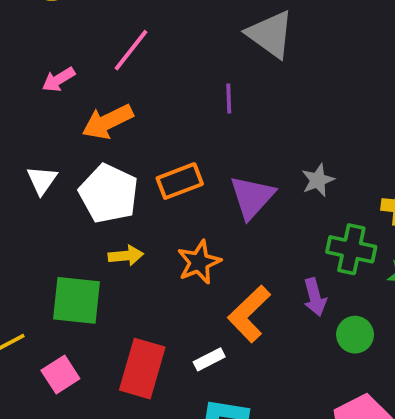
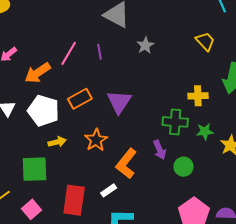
pink line: (131, 50) -> (69, 53), moved
gray star: (318, 180) -> (145, 45), moved

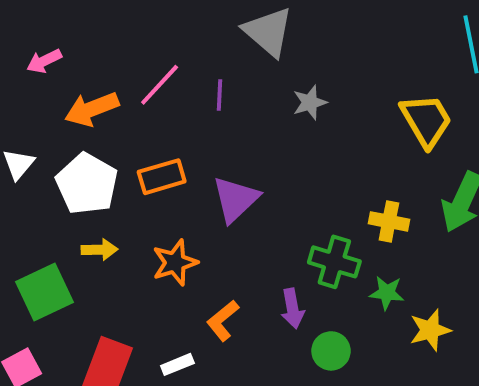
yellow trapezoid: (205, 41) -> (426, 120), size x1.4
orange L-shape: (126, 164) -> (223, 320), size x0.7
green square: (34, 169) -> (44, 292), turned -36

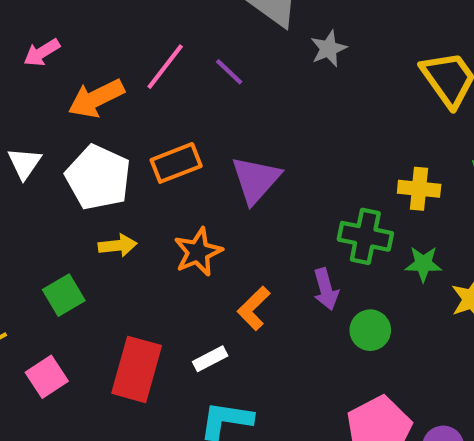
purple line: (219, 95) -> (229, 72), turned -44
gray star: (310, 102) -> (329, 49), moved
green square: (44, 292) -> (64, 295), size x0.7

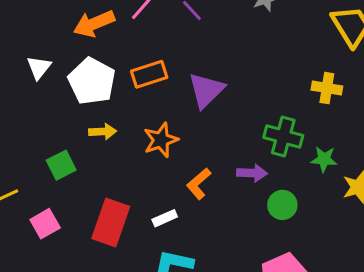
yellow cross: (419, 189) -> (327, 88), moved
purple arrow: (326, 289) -> (252, 173), turned -76

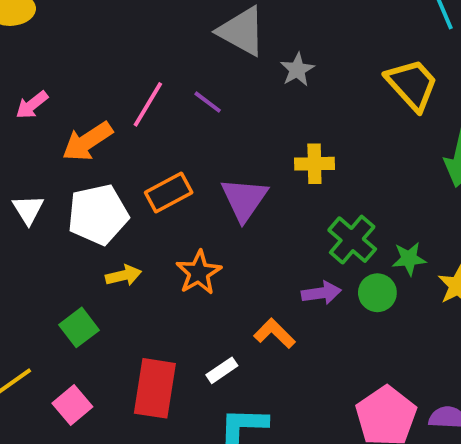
white pentagon: (92, 81) -> (98, 215), turned -30
yellow cross: (327, 88) -> (314, 164), moved
green cross: (283, 137) -> (352, 240), turned 36
orange L-shape: (199, 184) -> (275, 333), moved, turned 96
green circle: (282, 205) -> (377, 293), moved

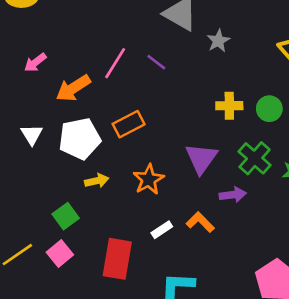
purple triangle: (244, 199) -> (201, 158), moved
green circle: (377, 293) -> (269, 109), moved
white rectangle: (222, 370) -> (162, 230), moved
pink square: (72, 405) -> (60, 254), moved

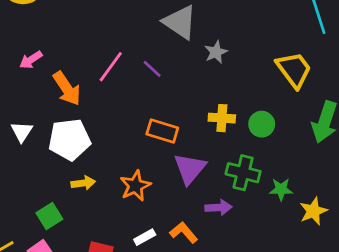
orange arrow: (73, 88) -> (67, 88), turned -96
orange rectangle: (129, 124) -> (162, 131), moved, turned 40
green cross: (255, 158) -> (243, 173), turned -32

